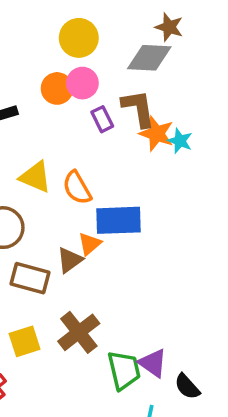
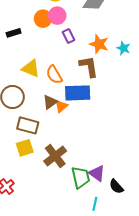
brown L-shape: (138, 108) -> (89, 66), moved
cyan star: (180, 141) -> (123, 48), moved
brown triangle: (70, 260) -> (50, 102), moved
yellow square: (25, 341) -> (25, 148), moved

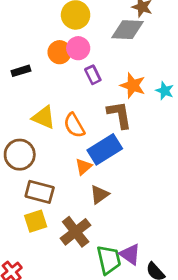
blue rectangle: (78, 93) -> (105, 149), turned -30
brown triangle: (50, 102) -> (99, 195), moved

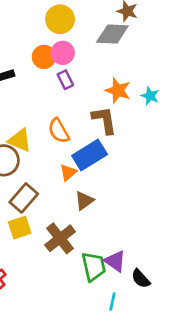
purple rectangle: (93, 75) -> (65, 80), moved
yellow triangle: (44, 117) -> (20, 140), moved
brown rectangle: (40, 192) -> (24, 198), turned -64

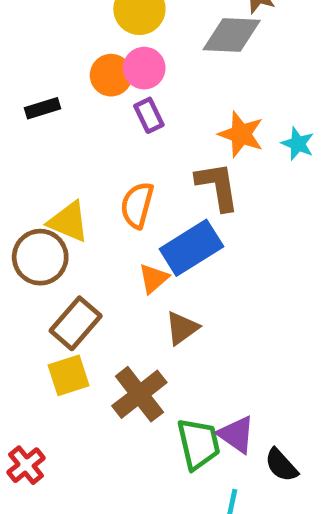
orange semicircle: (59, 131) -> (137, 205), turned 45

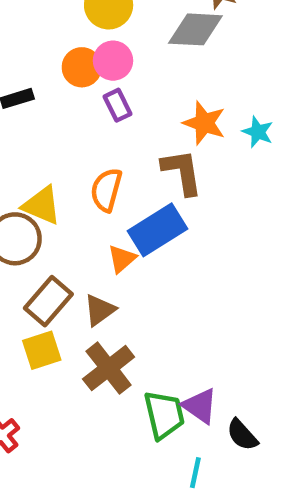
brown triangle: (182, 328) -> (100, 310), moved

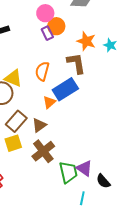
orange circle: (82, 67) -> (56, 26), moved

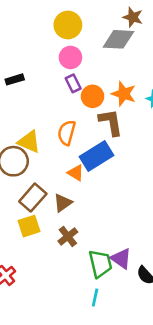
orange circle: (56, 26) -> (93, 96), moved
orange triangle: (49, 102) -> (76, 173), turned -48
brown cross: (43, 151) -> (68, 236), size x0.7
cyan line: (82, 198) -> (95, 297), moved

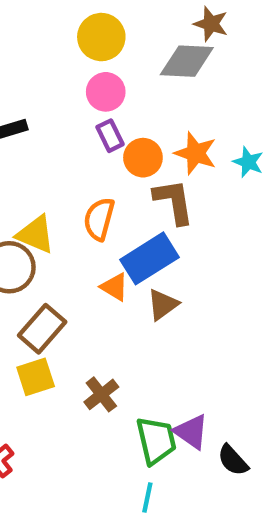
brown triangle: (63, 203) -> (163, 305), moved

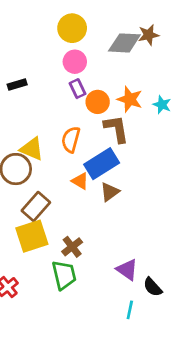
brown star: (211, 24) -> (149, 35), moved, turned -30
yellow square: (36, 377) -> (32, 236), size x1.4
green trapezoid: (156, 440) -> (64, 275), moved
cyan line: (147, 497) -> (130, 310), moved

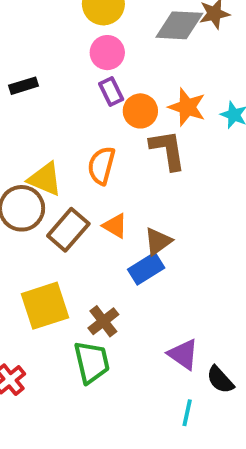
blue rectangle: (102, 164) -> (146, 269), moved, size x0.7
brown rectangle: (36, 207) -> (68, 230), moved

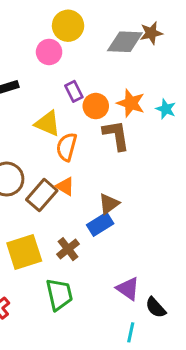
pink circle: (107, 53) -> (49, 52), moved
yellow triangle: (45, 179) -> (48, 124), moved
orange triangle: (115, 226) -> (65, 186), moved
brown cross: (103, 321) -> (68, 249), moved

